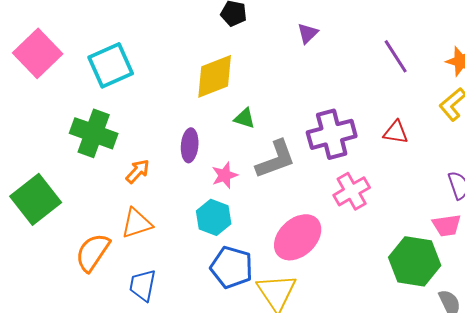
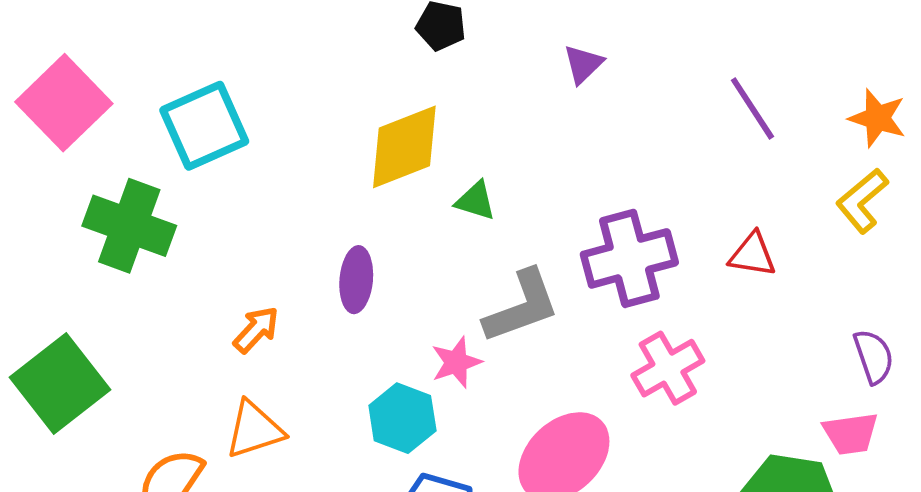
green triangle: (245, 118) -> (475, 201), moved
green cross: (94, 133) -> (129, 226), moved
pink star: (225, 175) -> (456, 362), moved

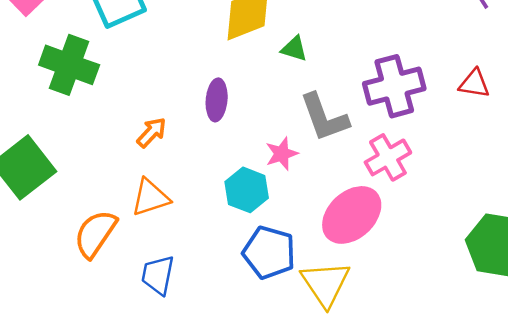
gray L-shape: (522, 307) -> (324, 117), turned 90
pink cross: (668, 368) -> (388, 157), moved

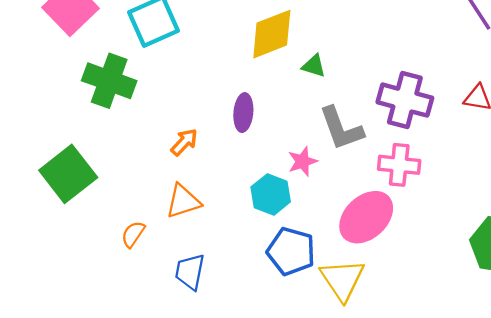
purple cross: (394, 86) -> (405, 100), turned 30
pink cross: (388, 157) -> (399, 165), turned 36
orange semicircle: (95, 234) -> (133, 234), size x0.6

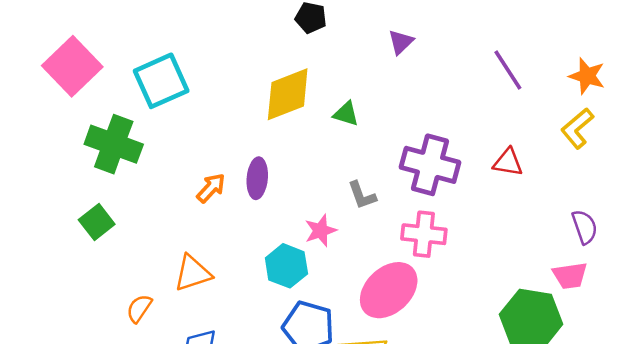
green triangle: (314, 66) -> (346, 114), moved
gray L-shape: (341, 128) -> (362, 195), size x0.6
orange arrow: (184, 142) -> (211, 188), moved
green square: (68, 174) -> (97, 222), moved, size x0.6

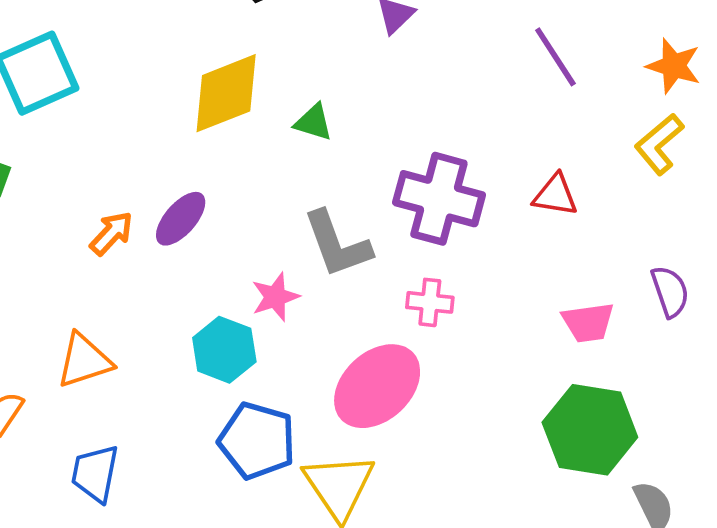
purple ellipse: (257, 178) -> (181, 219), turned 36
gray L-shape: (362, 195) -> (337, 244), size x1.6
pink cross: (424, 234) -> (430, 302), size x0.7
pink trapezoid: (570, 276) -> (588, 322), moved

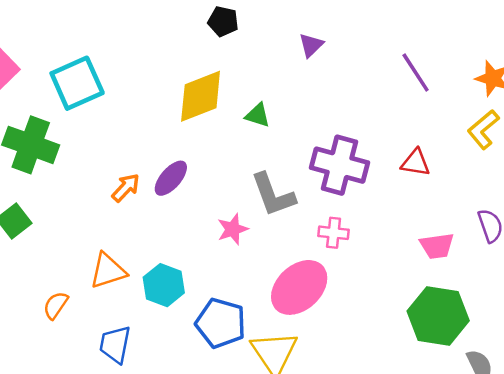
cyan hexagon: (224, 350) -> (164, 285), moved

